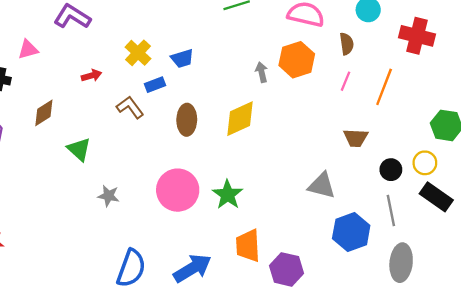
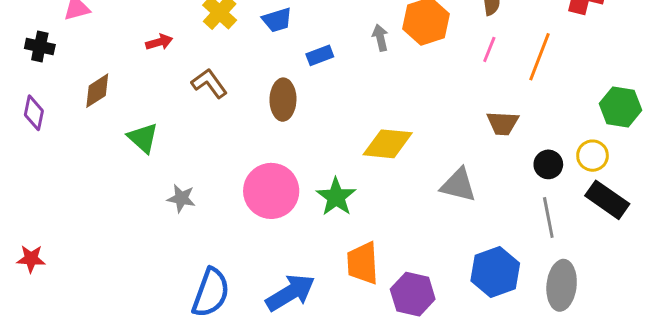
blue rectangle: (155, 85) -> (320, 55), moved
yellow diamond: (240, 119) -> (388, 144), moved, turned 30
blue hexagon: (351, 232) -> (495, 272), moved

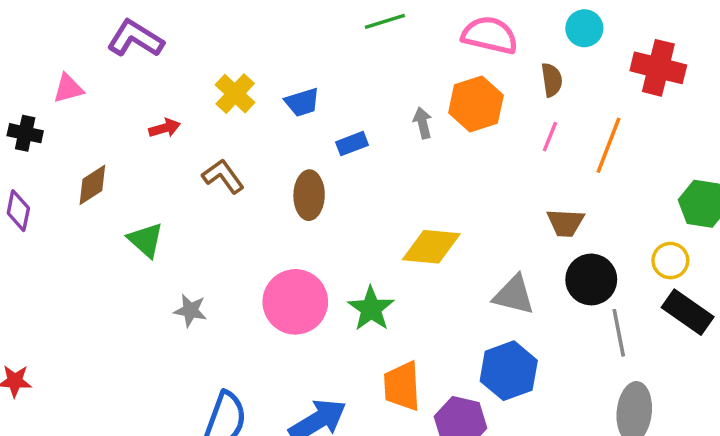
black circle: (548, 164) -> (591, 279), moved, size x1.5
blue hexagon: (495, 272) -> (509, 371), moved

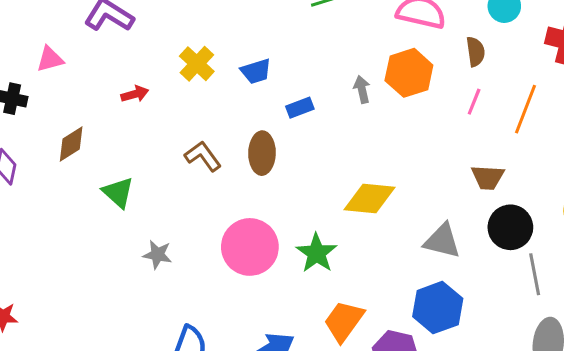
brown L-shape: (223, 176) -> (203, 156), moved
orange trapezoid: (402, 386) -> (344, 321), turned 39

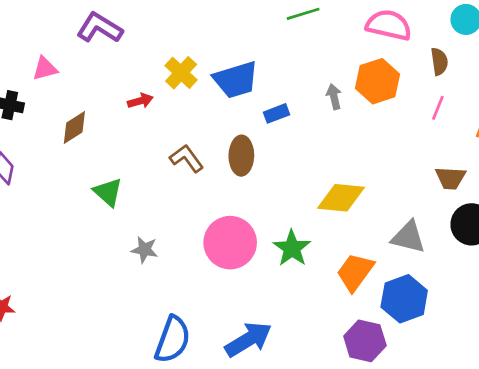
blue trapezoid: (256, 71) -> (236, 80), size x1.6
red arrow: (135, 94) -> (140, 101), moved
brown diamond: (71, 144) -> (74, 128), moved
orange trapezoid: (344, 321) -> (355, 272), moved

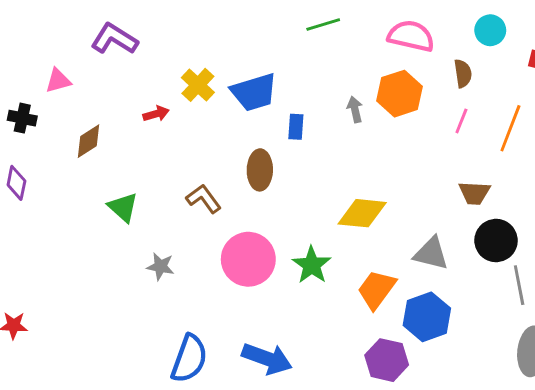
blue rectangle: (276, 113) -> (296, 127), turned -65
brown L-shape: (187, 158) -> (204, 199), moved
blue arrow: (248, 339) -> (267, 359), turned 51

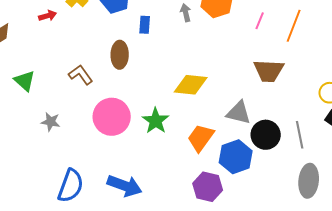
brown trapezoid: (474, 193) -> (269, 71), size x1.4
black circle: (496, 241) -> (266, 135), moved

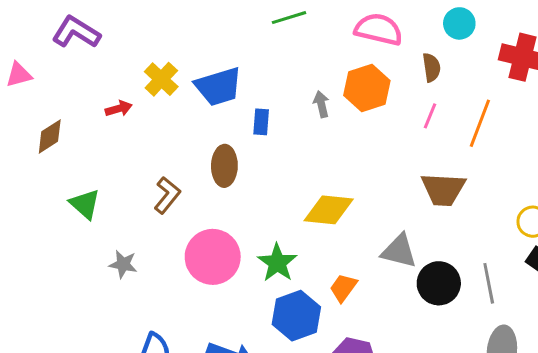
brown L-shape: (81, 75) -> (167, 195), turned 75
orange trapezoid: (201, 138) -> (343, 288), size x0.7
blue hexagon: (236, 157) -> (296, 316), moved

